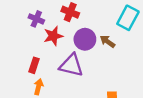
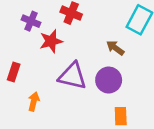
purple circle: (85, 39) -> (109, 80), moved
red rectangle: (34, 65) -> (14, 72), moved

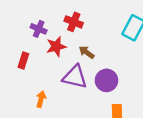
brown arrow: (115, 48) -> (87, 52), moved
red rectangle: (14, 72) -> (23, 61), moved

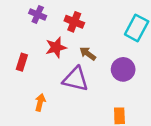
purple cross: (39, 29) -> (38, 14), moved
purple circle: (106, 80) -> (123, 69), moved

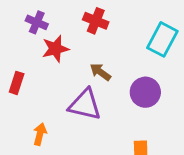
red cross: (74, 22) -> (96, 21), moved
red star: (56, 47) -> (55, 49), moved

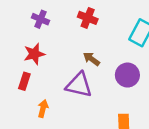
red star: (55, 49) -> (34, 54), moved
red rectangle: (17, 83) -> (24, 81), moved

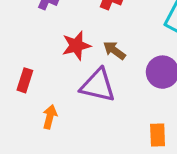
red star: (34, 54) -> (76, 46), moved

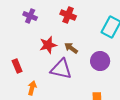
red rectangle: (25, 80) -> (17, 66), turned -40

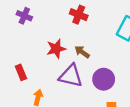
purple cross: (30, 16) -> (24, 16), moved
purple circle: (100, 61) -> (104, 79), moved

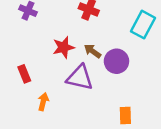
purple circle: (104, 79) -> (116, 61), moved

